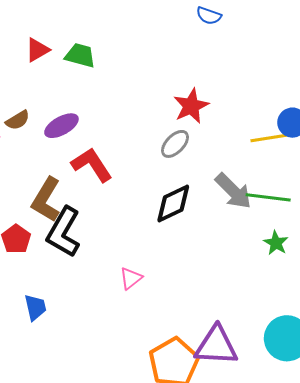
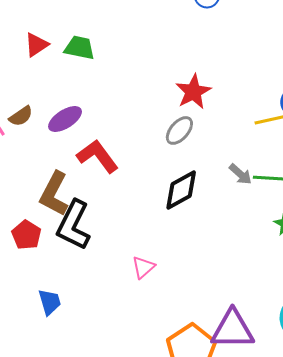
gray arrow: (233, 191) -> (240, 174), size x0.6

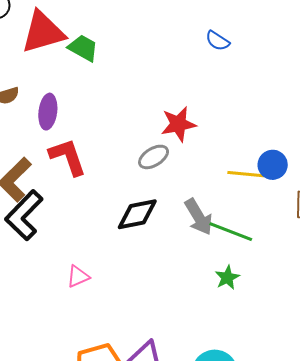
red triangle: (36, 45) -> (43, 32), size x1.8
purple ellipse: (65, 119) -> (48, 112), turned -68
gray arrow: (240, 174) -> (199, 217), size x1.5

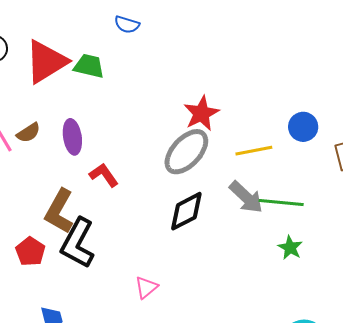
blue semicircle: (218, 41) -> (127, 25), moved
red L-shape: (68, 157) -> (104, 175), size x0.7
gray ellipse: (154, 157) -> (186, 152), size x1.6
yellow line: (246, 174) -> (254, 151), moved

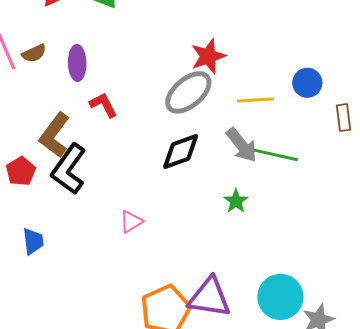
green star: (290, 248) -> (236, 201), moved

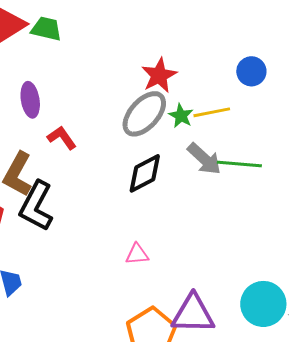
blue circle: (307, 83) -> (251, 71), moved
green star: (236, 201) -> (181, 116), moved
pink triangle: (131, 222) -> (137, 254), moved, turned 35

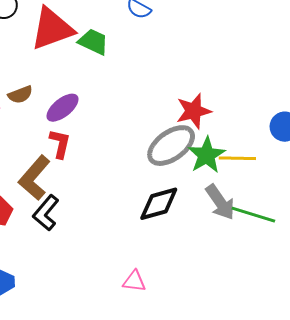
purple ellipse: (30, 100) -> (62, 108), turned 48
green star: (181, 116) -> (206, 155), size x1.5
red L-shape: (62, 138) -> (60, 144), moved, turned 36
black L-shape: (36, 206) -> (46, 213), size x0.7

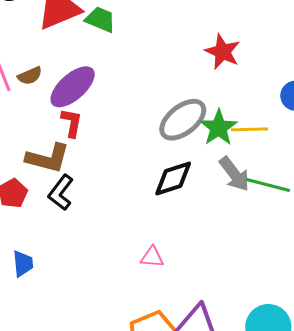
purple ellipse: (62, 108) -> (73, 87), size x1.4
red star: (194, 111) -> (223, 52), moved, turned -30
brown L-shape: (34, 178) -> (48, 158), turned -114

